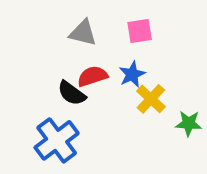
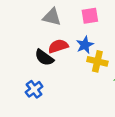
yellow cross: (151, 99) -> (97, 61), turned -30
blue cross: (57, 140) -> (34, 89), size x0.6

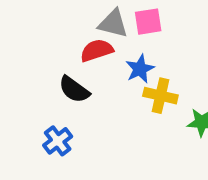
gray triangle: (52, 17) -> (113, 24), moved
red semicircle: (58, 46) -> (97, 50), moved

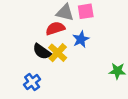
yellow cross: (160, 96) -> (58, 53), moved, turned 30

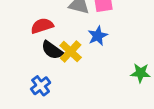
red semicircle: (55, 28) -> (42, 26), moved

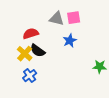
yellow cross: (71, 52) -> (25, 54), moved

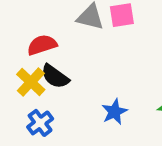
blue star: (70, 41) -> (114, 112), moved

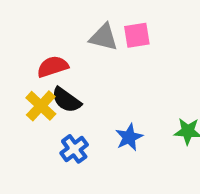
blue cross: (40, 123) -> (74, 149), moved

